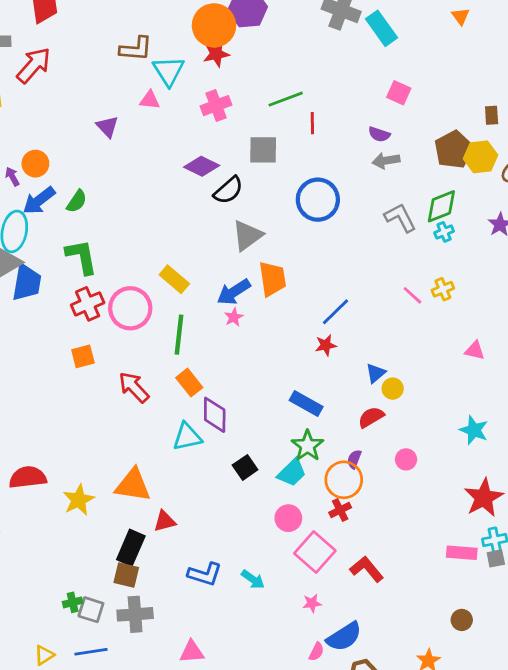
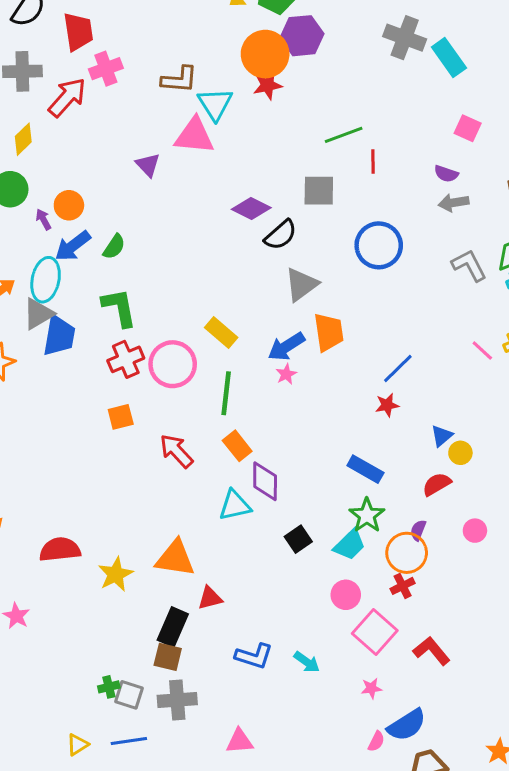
pink triangle: (150, 100) -> (194, 136), size x1.8
pink cross: (216, 106) -> (106, 69), moved

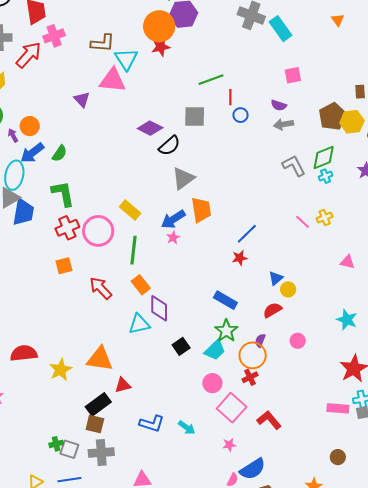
pink square: (468, 128) -> (293, 75), turned -36
blue circle: (379, 245) -> (240, 115), moved, size x0.5
black rectangle: (173, 627) -> (98, 404), turned 30

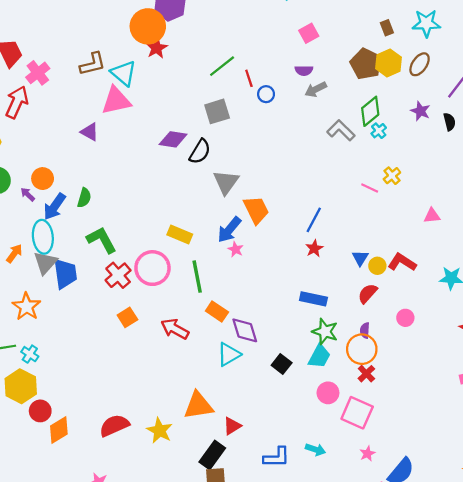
red L-shape: (269, 420) -> (402, 262), moved

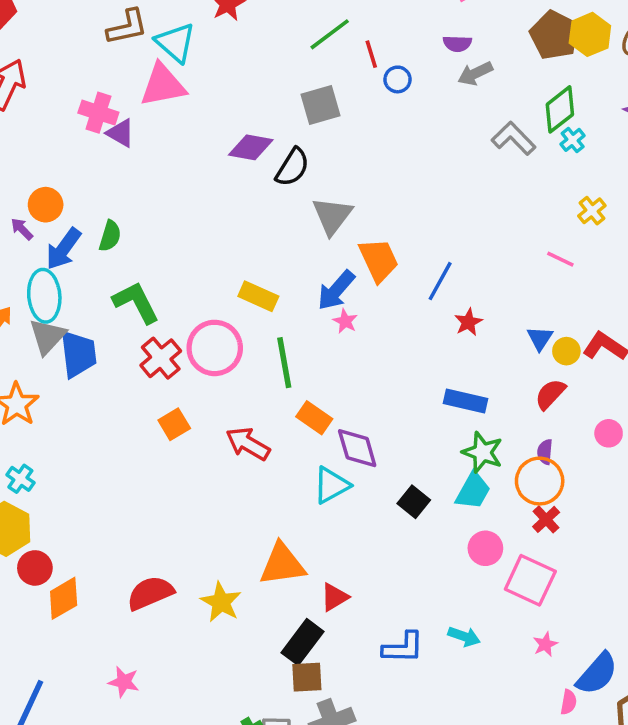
pink cross: (38, 73) -> (98, 113), moved, turned -35
pink line: (370, 188) -> (560, 259), moved
blue line: (314, 220) -> (440, 281), moved

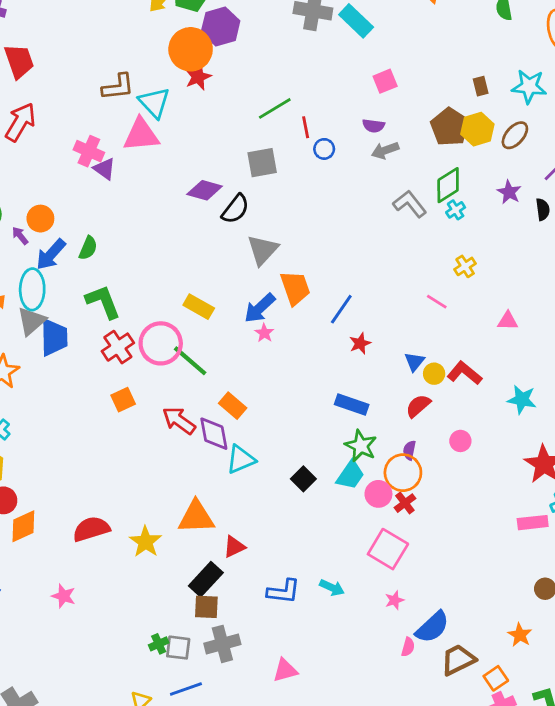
green line: (284, 363) -> (190, 361), moved, turned -45
purple diamond: (357, 448) -> (214, 434), moved
pink circle: (485, 548) -> (378, 494), moved

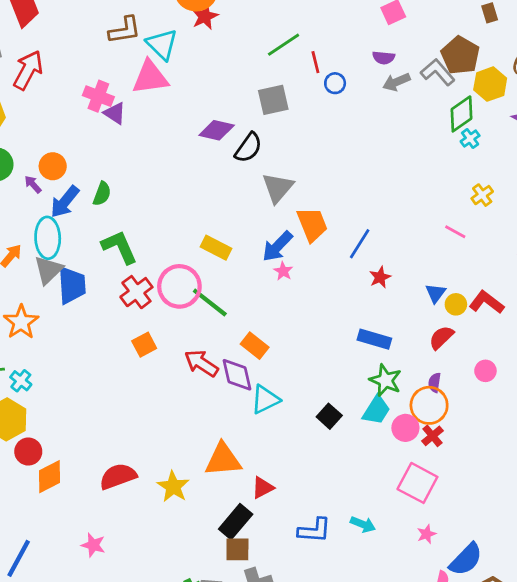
yellow hexagon: (477, 129) -> (490, 84), moved
gray L-shape: (410, 204) -> (438, 72), moved

